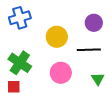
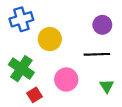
yellow circle: (57, 37) -> (50, 39), moved
red square: (14, 87) -> (35, 95), moved, turned -32

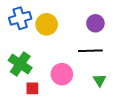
yellow circle: (50, 39) -> (47, 24), moved
red square: (35, 95) -> (32, 88), turned 32

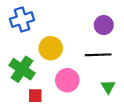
yellow circle: (47, 24) -> (51, 48), moved

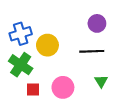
blue cross: (22, 20) -> (21, 34), moved
pink circle: (67, 80) -> (63, 87), moved

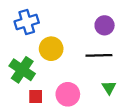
blue cross: (21, 34) -> (27, 22), moved

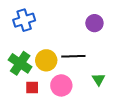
yellow circle: (51, 49) -> (46, 60), moved
black line: (99, 55) -> (73, 56), moved

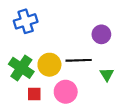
purple circle: (94, 23) -> (101, 34), moved
green triangle: (99, 79) -> (107, 74), moved

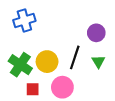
black line: (79, 60) -> (75, 57), turned -70
green triangle: (107, 74) -> (98, 62), moved

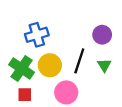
blue cross: (24, 21) -> (37, 35), moved
red square: (33, 89) -> (25, 95), moved

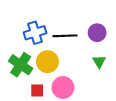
black line: (79, 61) -> (65, 36), moved, turned 70
red square: (25, 95) -> (37, 91), moved

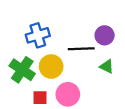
black line: (65, 36) -> (81, 49), moved
green triangle: (99, 62) -> (107, 66), turned -32

